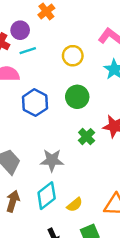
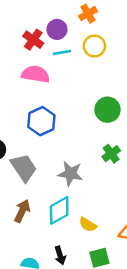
yellow circle: (73, 56) -> (94, 46), moved
blue hexagon: (35, 103) -> (41, 121), moved
yellow semicircle: (75, 205) -> (88, 225), turned 63

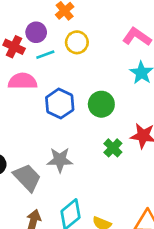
blue hexagon: (41, 121) -> (60, 104), moved
gray star: (70, 174) -> (60, 160), moved

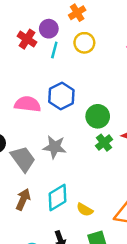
cyan line: (45, 55) -> (54, 50), turned -63
pink semicircle: (22, 81) -> (28, 104), moved
green circle: (101, 104) -> (98, 116), moved

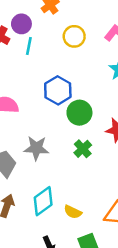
yellow circle: (84, 43) -> (74, 36), moved
blue hexagon: (61, 96) -> (58, 90), moved
green cross: (104, 143) -> (83, 149), moved

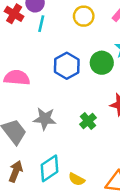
green circle: (79, 113) -> (102, 63), moved

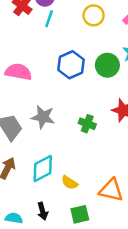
green cross: (88, 121) -> (87, 124), turned -35

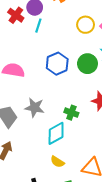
yellow circle: (94, 15) -> (86, 25), moved
cyan diamond: (43, 168) -> (56, 133), moved

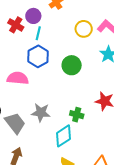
blue hexagon: (57, 64) -> (38, 56), moved
green circle: (87, 64) -> (72, 65), moved

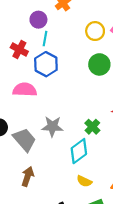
red cross: (16, 25) -> (19, 50), moved
green circle: (72, 65) -> (99, 64), moved
green cross: (77, 115) -> (92, 127), turned 32

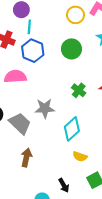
green circle: (99, 64) -> (71, 49), moved
green cross: (92, 127) -> (79, 90), moved

